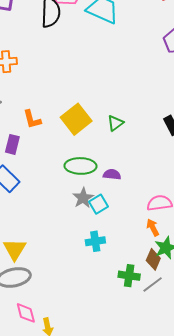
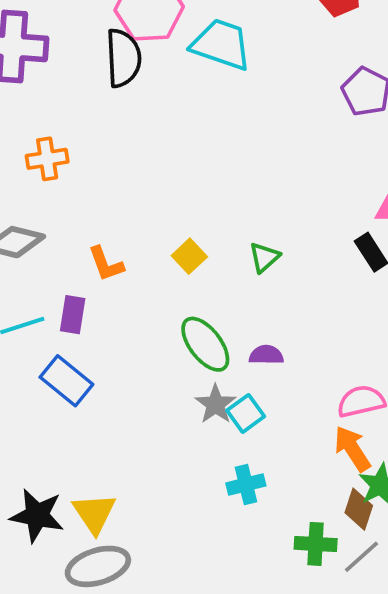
yellow square: (76, 119) -> (189, 256), size x0.6
green ellipse: (80, 166) -> (205, 344), turned 56
orange arrow: (153, 227) -> (352, 449), size x1.4

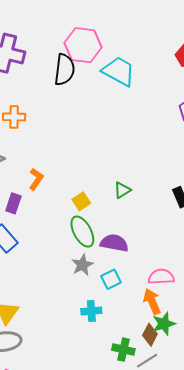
yellow square: (189, 256) -> (81, 201), moved
orange L-shape: (106, 264) -> (36, 179), turned -135
purple semicircle: (266, 355) -> (114, 243), size x1.5
cyan square: (246, 413) -> (111, 279), moved

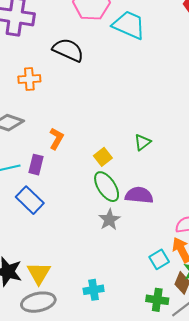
black semicircle: (65, 70) -> (68, 50), moved, turned -68
cyan square: (111, 279) -> (159, 259), moved
cyan cross: (91, 311) -> (94, 290), moved

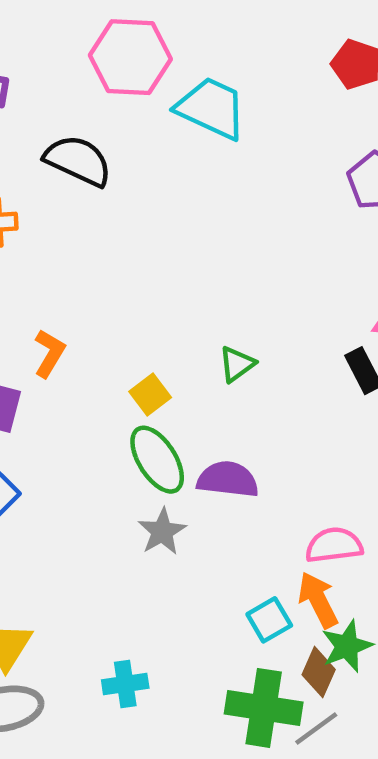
green cross: (157, 300) -> (264, 708), size x1.5

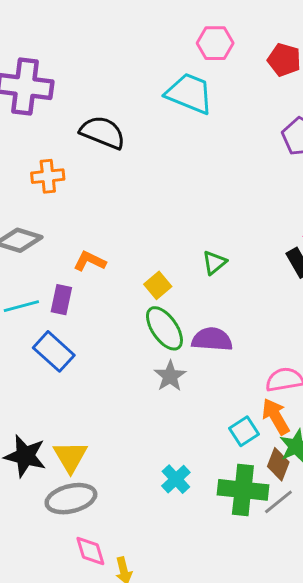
pink hexagon: (130, 57) -> (215, 43), moved, size x0.7
orange L-shape: (49, 353) -> (90, 261), turned -92
cyan cross: (125, 684) -> (176, 479), moved, turned -32

